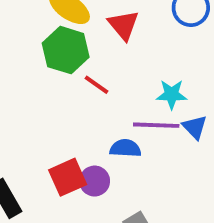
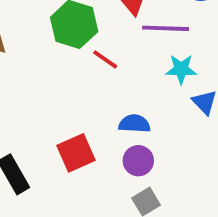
purple line: (156, 125) -> (166, 28), moved
purple circle: (95, 181) -> (138, 161), moved

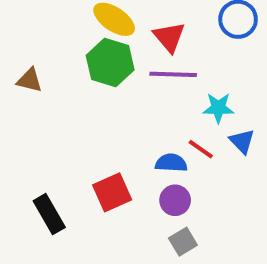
purple line: (166, 28) -> (173, 74), moved
red line: (105, 59) -> (201, 149), moved

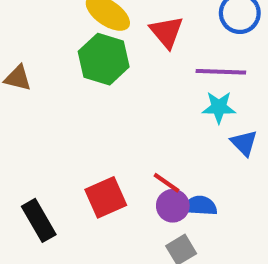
purple line: (173, 74) -> (221, 72), moved
red line: (201, 149) -> (166, 183), moved
blue semicircle: (171, 163) -> (200, 206), moved

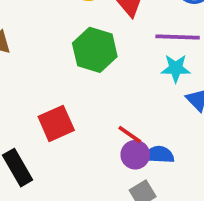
green hexagon: (104, 59) -> (95, 50), moved
red square: (106, 197) -> (56, 123), moved

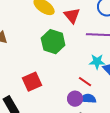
cyan star: (176, 68) -> (97, 62), moved
red line: (130, 134) -> (85, 82), moved

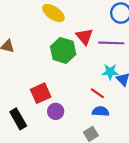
red triangle: (72, 16) -> (84, 37), moved
purple circle: (75, 99) -> (56, 111), moved

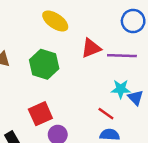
red triangle: (84, 37) -> (91, 48), turned 48
green hexagon: (63, 50) -> (44, 64), moved

